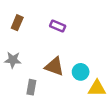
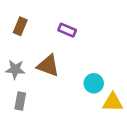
brown triangle: (54, 66) -> (48, 66), moved
gray rectangle: (31, 87) -> (20, 101), moved

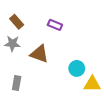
brown rectangle: (20, 26) -> (17, 22), turned -64
gray star: (15, 69) -> (12, 44), moved

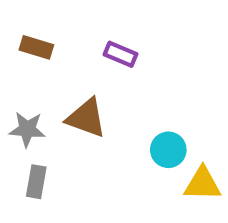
brown rectangle: (17, 22) -> (36, 47), turned -32
gray star: (12, 44) -> (27, 129), moved

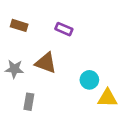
gray rectangle: (36, 182) -> (29, 102), moved

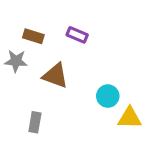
brown rectangle: (19, 25) -> (33, 36), moved
gray star: (14, 69) -> (16, 61), moved

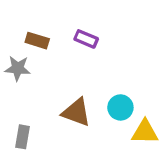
brown triangle: (55, 76) -> (76, 112), moved
gray rectangle: (35, 122) -> (23, 137), moved

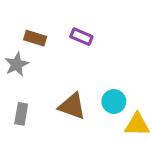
gray star: (18, 68) -> (17, 64), turned -30
gray rectangle: (23, 137) -> (21, 114), moved

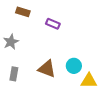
brown rectangle: (35, 38) -> (23, 12), moved

